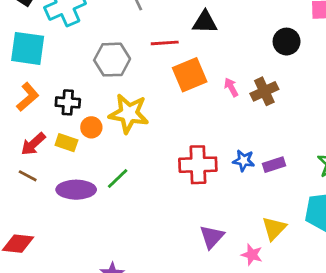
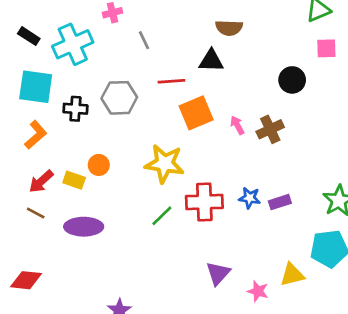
black cross: (68, 102) -> (75, 109), moved
yellow star: (129, 114) -> (165, 164), moved
green line: (118, 179) -> (162, 216), moved
yellow triangle: (274, 228) -> (292, 275), moved, turned 32

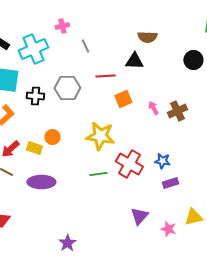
black circle: (292, 80) -> (193, 60), moved
orange square: (196, 113) -> (123, 99), size x0.7
red cross: (204, 202) -> (129, 164), turned 32
purple rectangle: (280, 202) -> (170, 183), moved
green line: (162, 216) -> (98, 174), turned 36

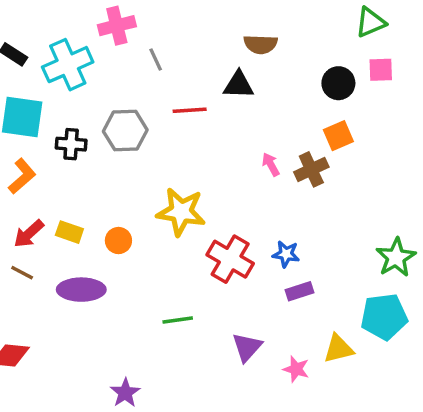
pink cross: (62, 26) -> (117, 26), size x1.5
orange square: (123, 99) -> (338, 136), moved
orange circle: (52, 137) -> (118, 241), moved
green line: (98, 174) -> (178, 320), moved

